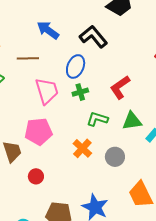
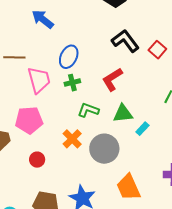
black L-shape: (93, 37) -> (125, 41), moved
brown line: (28, 58) -> (14, 57), moved
gray circle: (115, 157) -> (104, 149), size x1.5
red circle: (36, 176) -> (37, 160), moved

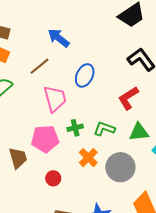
brown line: (14, 57) -> (39, 66), moved, turned -40
green cross: (72, 83) -> (75, 128), moved

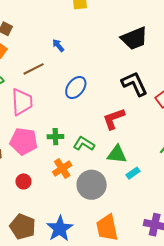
blue arrow: (59, 38) -> (58, 45), size x0.6
pink trapezoid: (55, 99) -> (22, 102), moved

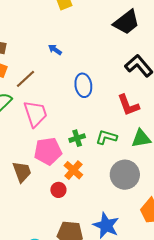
brown line: (34, 69) -> (25, 79), moved
blue ellipse: (76, 88) -> (83, 85), turned -30
red L-shape: (114, 119) -> (128, 105), turned -75
orange cross: (62, 169) -> (73, 170), moved

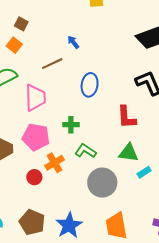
brown line: (25, 79) -> (52, 64), moved
green L-shape: (106, 137) -> (85, 151), moved
green cross: (77, 138) -> (71, 125), moved

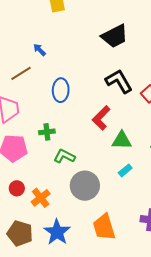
red L-shape: (126, 117) -> (101, 118), turned 55
green triangle: (129, 153) -> (122, 140), moved
orange cross: (55, 163) -> (41, 198), moved

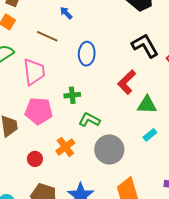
brown line: (21, 73) -> (47, 36), turned 55
red circle: (17, 188) -> (35, 159), moved
orange cross: (41, 198) -> (65, 147), moved

